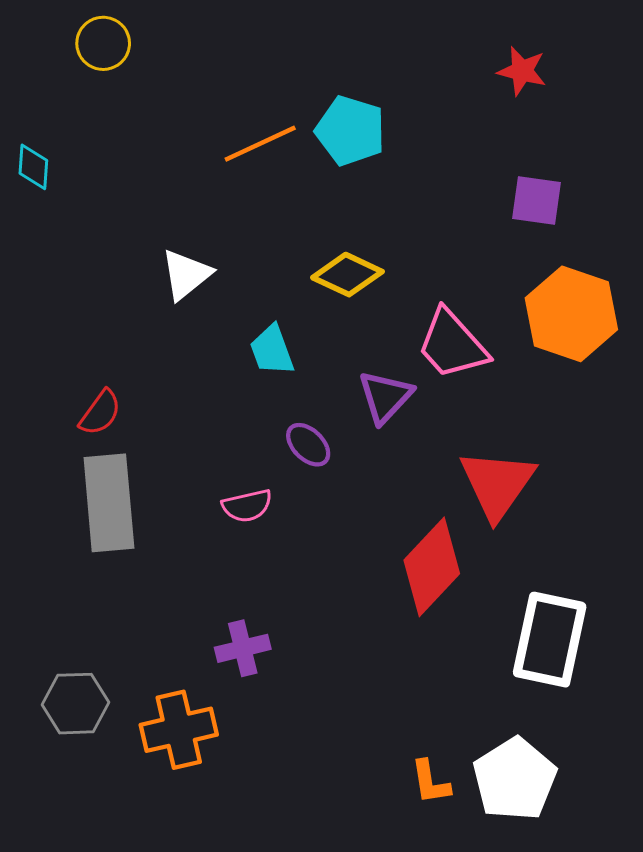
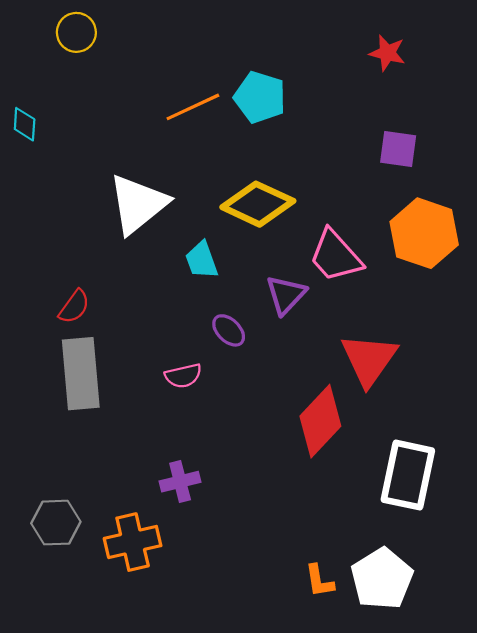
white triangle: (186, 275) -> (138, 204), size x1.6
yellow diamond: (347, 275) -> (258, 204), size x1.4

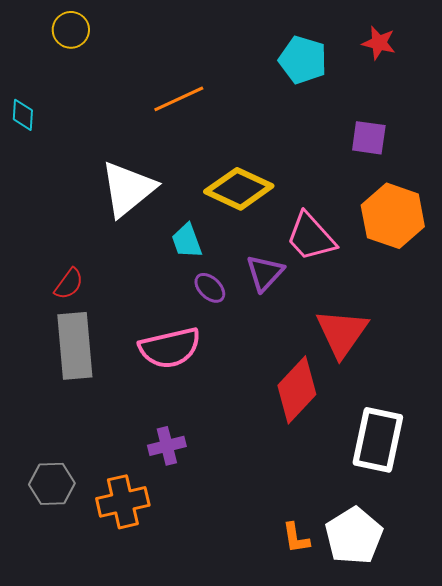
red star: (387, 53) -> (379, 43), moved
cyan pentagon: (260, 97) -> (303, 60), moved
purple ellipse: (229, 330) -> (210, 288), moved
pink semicircle: (183, 376) -> (170, 348), size x1.8

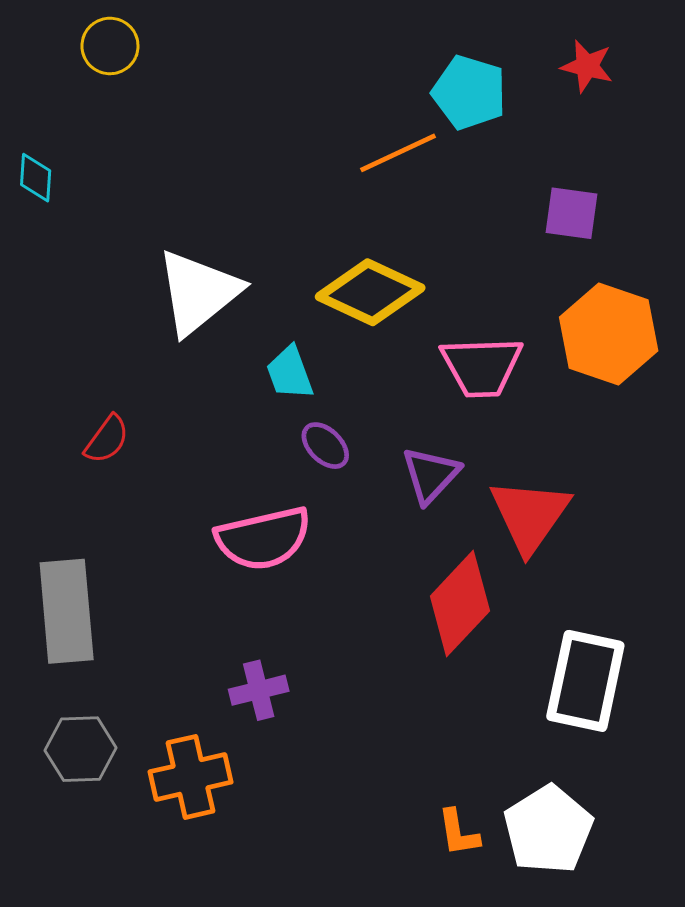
orange line: (179, 99) -> (398, 153), moved
pink trapezoid: (311, 237) -> (482, 367), turned -50
purple triangle: (265, 273) -> (431, 475), moved
gray rectangle: (75, 346) -> (67, 611), moved

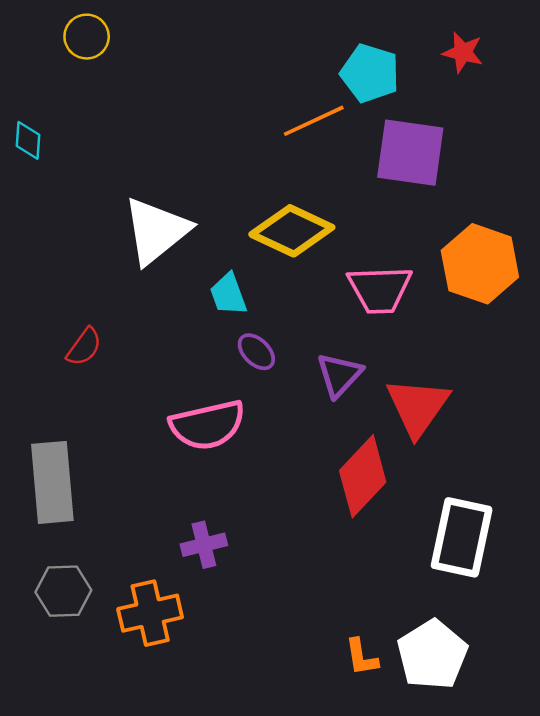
purple square: (571, 213) -> (410, 153), moved, size x1.6

